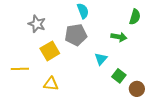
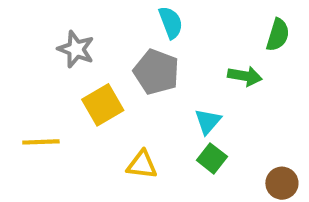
gray pentagon: (76, 35) -> (156, 72), turned 30
green square: (119, 76) -> (212, 158), moved
yellow triangle: (51, 84) -> (142, 165), moved

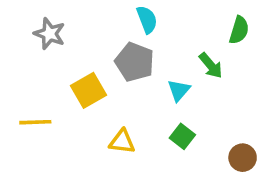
gray star: (76, 49) -> (50, 34), moved
green arrow: (245, 76) -> (211, 66), turned 40
cyan triangle: (208, 121) -> (179, 90), moved

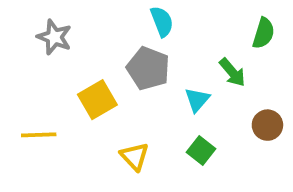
yellow triangle: (122, 142) -> (135, 156), turned 40
brown circle: (243, 158) -> (267, 125), moved

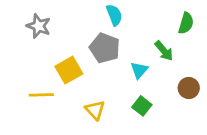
yellow line: (39, 135) -> (41, 95), moved

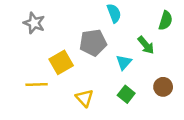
cyan semicircle: (114, 15) -> (114, 13), moved
gray pentagon: (105, 48) -> (93, 43), turned -30
brown circle: (189, 88) -> (163, 87), moved

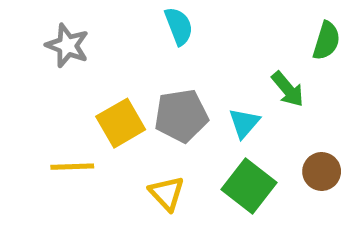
cyan semicircle: (114, 13) -> (179, 26), moved
gray pentagon: (93, 43) -> (181, 116), moved
green square: (126, 94) -> (249, 186), size x1.5

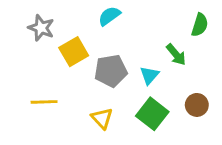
cyan semicircle: (179, 26) -> (109, 16), turned -105
yellow square: (121, 123) -> (74, 52), moved

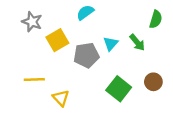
cyan triangle: (149, 75) -> (111, 44), moved
yellow triangle: (102, 118) -> (61, 98), moved

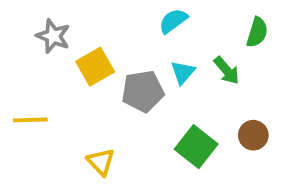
cyan semicircle: (85, 12) -> (173, 21), moved
yellow line: (34, 79) -> (30, 120), moved

